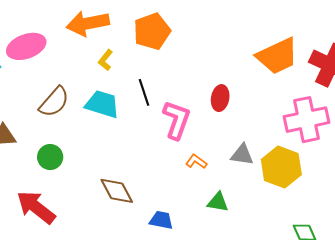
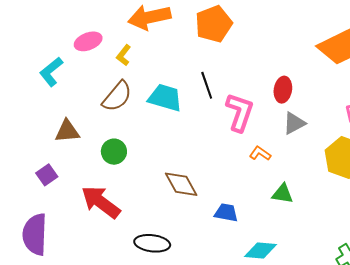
pink ellipse: (26, 46) -> (88, 41), size x0.7
yellow L-shape: (105, 60) -> (124, 55), moved
gray triangle: (242, 155) -> (294, 123), moved, turned -35

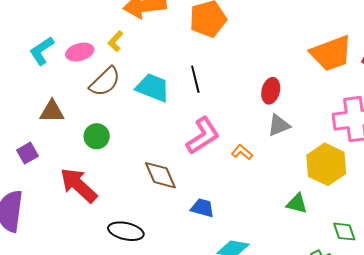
pink ellipse: (88, 41) -> (80, 52), moved
pink L-shape: (240, 112) -> (203, 136), moved, turned 33
green triangle: (283, 194) -> (297, 204), moved

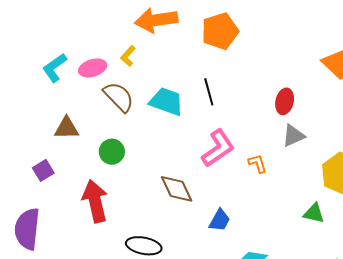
brown semicircle: (105, 82) -> (119, 97), turned -88
orange L-shape: (242, 152) -> (258, 163), turned 35
red arrow: (79, 185) -> (95, 201), turned 36
blue trapezoid: (202, 208) -> (220, 220), turned 105

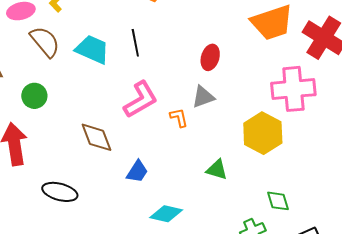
gray triangle: (293, 136) -> (203, 97), moved
green triangle: (314, 213) -> (217, 170), moved

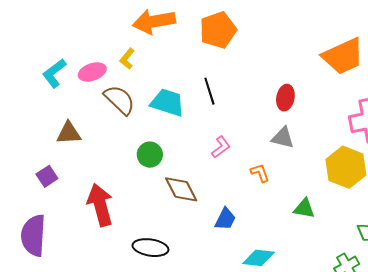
green circle: (34, 96) -> (150, 155), moved
gray triangle: (203, 97) -> (283, 138), turned 40
pink L-shape: (141, 100) -> (221, 147), size x0.6
orange L-shape: (179, 118) -> (260, 173), moved

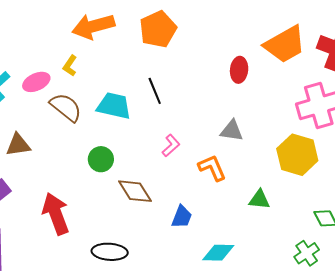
red ellipse: (285, 98) -> (239, 70), moved
orange L-shape: (260, 173) -> (212, 168), size x1.4

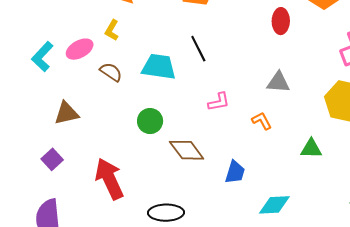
brown semicircle: (66, 107) -> (111, 72), size x0.7
pink L-shape: (171, 146) -> (219, 102), turned 35
orange L-shape: (212, 168) -> (262, 121), size x0.7

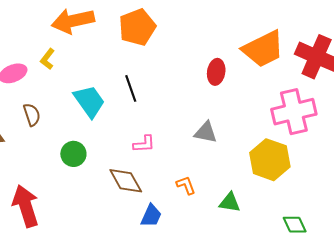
cyan trapezoid: (159, 67) -> (89, 101), turned 39
brown semicircle: (111, 72) -> (32, 115), moved, turned 30
orange L-shape: (262, 121) -> (186, 185), moved
brown diamond: (187, 150) -> (126, 181), moved

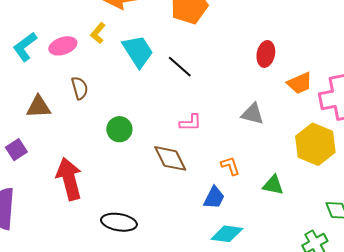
orange trapezoid: (263, 49) -> (300, 83), moved, size x0.6
black line: (131, 88) -> (180, 67), turned -32
cyan trapezoid: (89, 101) -> (138, 51), moved
blue trapezoid: (151, 216) -> (214, 198), moved

